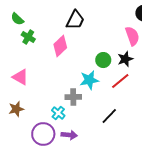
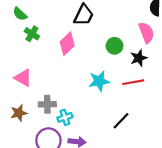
green circle: (103, 60) -> (114, 46), moved
red line: (120, 81) -> (133, 82), turned 30
gray cross: (73, 97) -> (47, 104), moved
cyan cross: (58, 113) -> (65, 117), turned 32

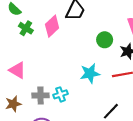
pink diamond: (67, 44) -> (52, 26), moved
cyan cross: (65, 117) -> (60, 94), moved

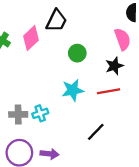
green circle: (105, 40) -> (77, 53), moved

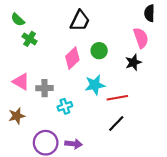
pink diamond: (31, 38) -> (72, 58), moved
red line: (109, 91) -> (117, 98), moved
gray cross: (18, 114) -> (45, 88), moved

